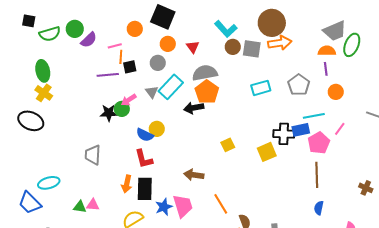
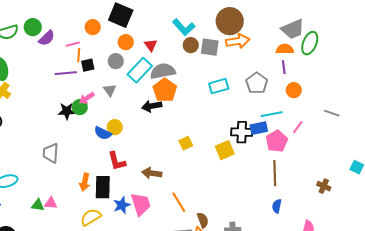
cyan rectangle: (171, 87) -> (140, 70), moved
red L-shape: (144, 159) -> (117, 161), moved

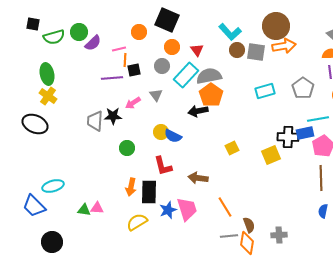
green circle: (80, 107) -> (127, 148), moved
blue semicircle: (103, 133) -> (173, 136), moved
gray trapezoid: (51, 153) -> (95, 121), moved

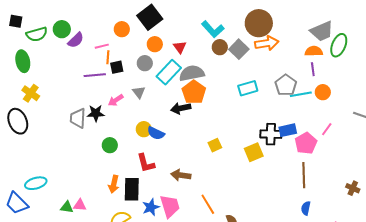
black square: (167, 20) -> (150, 17), turned 30
gray square: (256, 52) -> (239, 49), turned 36
green ellipse: (47, 74) -> (23, 61), moved
cyan line: (318, 119) -> (301, 94), moved
black ellipse: (35, 124) -> (18, 121), turned 45

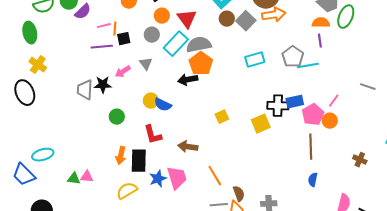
pink line: (102, 46) -> (104, 26), moved
red triangle: (180, 47) -> (187, 19), size x1.5
orange circle: (323, 92) -> (330, 121), moved

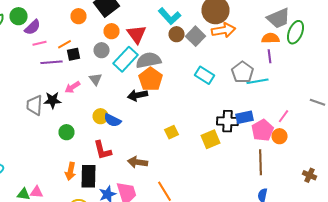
pink line: (104, 26) -> (40, 43), moved
orange line: (115, 29) -> (64, 44), turned 56
cyan rectangle: (255, 60) -> (204, 75), turned 48

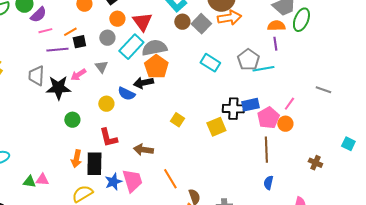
black star: (52, 100) -> (58, 88), size x1.4
gray trapezoid: (34, 105) -> (36, 76), moved
blue semicircle: (112, 120) -> (126, 94), moved
yellow square: (172, 132) -> (177, 120), turned -32

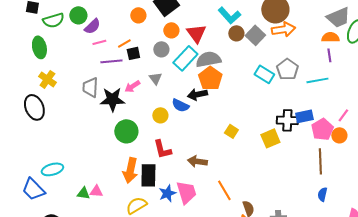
gray pentagon: (248, 60) -> (287, 69), moved
green circle: (72, 120) -> (126, 131), size x1.5
orange arrow: (76, 159) -> (130, 170), size x1.4

